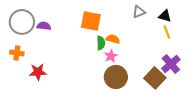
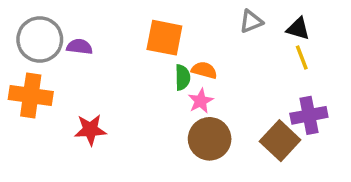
orange cross: (17, 53) -> (31, 95), size x1.6
purple cross: (171, 64) -> (309, 115), turned 30
red star: (38, 72) -> (90, 130), moved

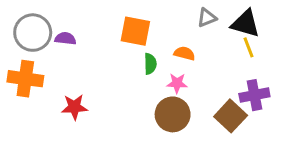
black triangle: (298, 29) -> (245, 24), size x1.5
orange semicircle: (204, 70) -> (184, 53), moved
pink star: (201, 101) -> (177, 83), moved, turned 30

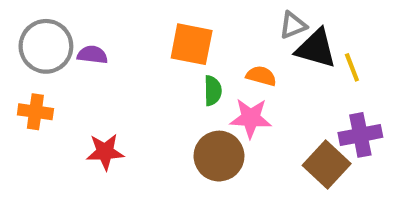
black triangle: (245, 24) -> (316, 48), moved
orange cross: (25, 79) -> (35, 112), size x0.7
pink star: (177, 83) -> (251, 118), size x1.4
brown circle: (173, 114) -> (219, 156), moved

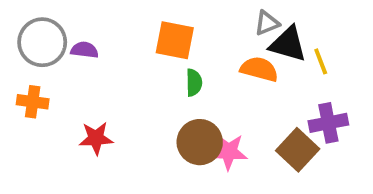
orange semicircle: (261, 76) -> (259, 69), moved, size x1.4
pink star: (251, 118) -> (228, 152), moved

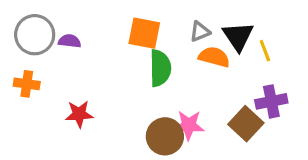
gray triangle: (267, 23) -> (200, 32), moved
black triangle: (288, 44) -> (238, 36), turned 40
green semicircle: (194, 83) -> (160, 68), size x1.6
brown circle: (200, 142) -> (165, 136), moved

